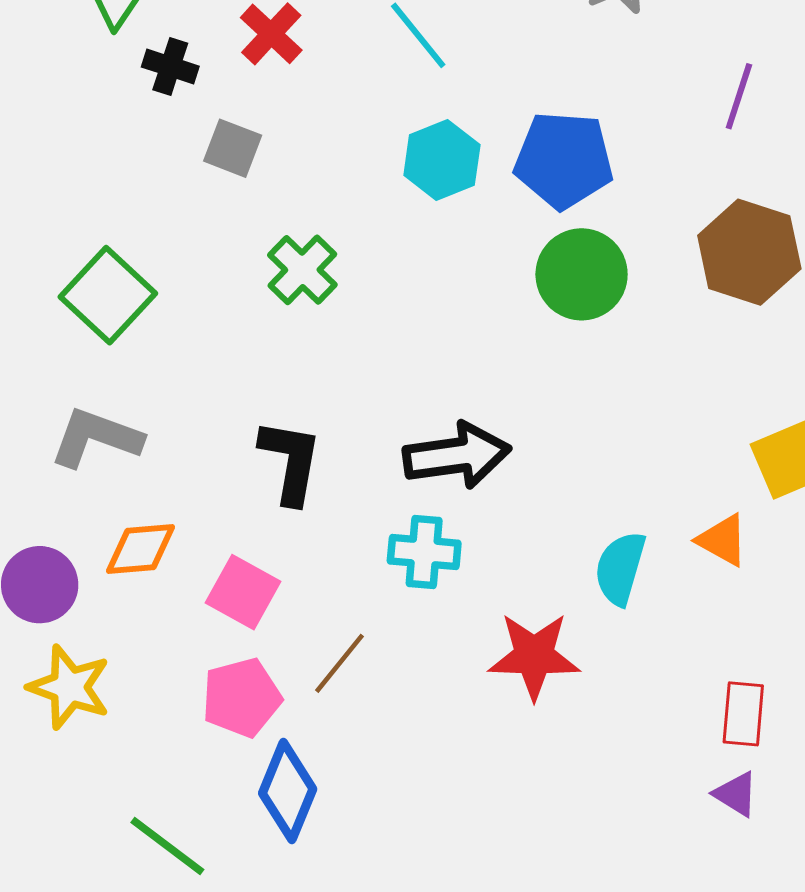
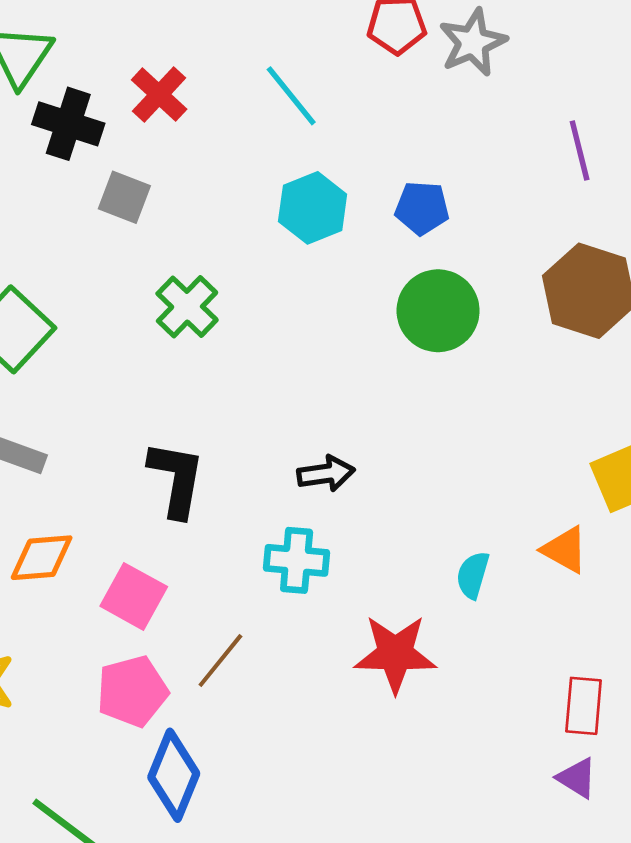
black cross: (170, 67) -> (68, 124), size x1.4
purple line: (739, 96) -> (580, 151), turned -32
blue pentagon: (564, 160) -> (422, 208), size x0.6
black arrow: (457, 456) -> (326, 474), size x0.6
cyan semicircle: (620, 568) -> (473, 575), size x0.7

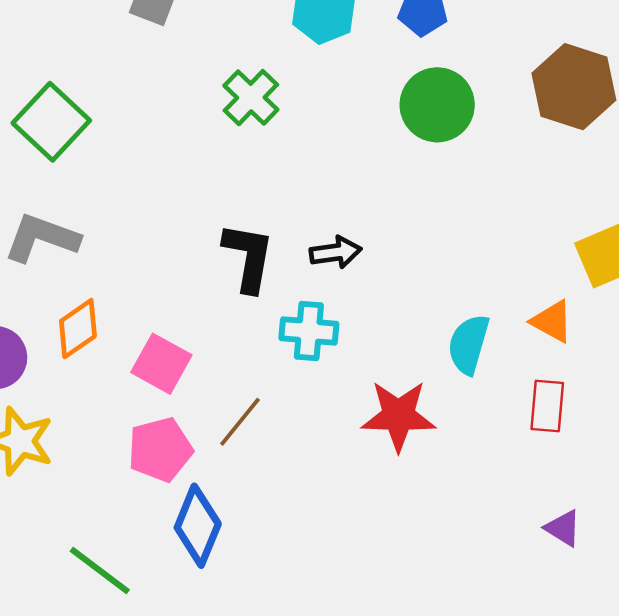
green cross: (187, 307) -> (251, 98), moved
black L-shape: (176, 479) -> (248, 257), moved
orange diamond: (42, 558) -> (78, 329), turned -30
cyan semicircle: (473, 575) -> (469, 344), size x1.4
red rectangle: (584, 706) -> (547, 406), moved

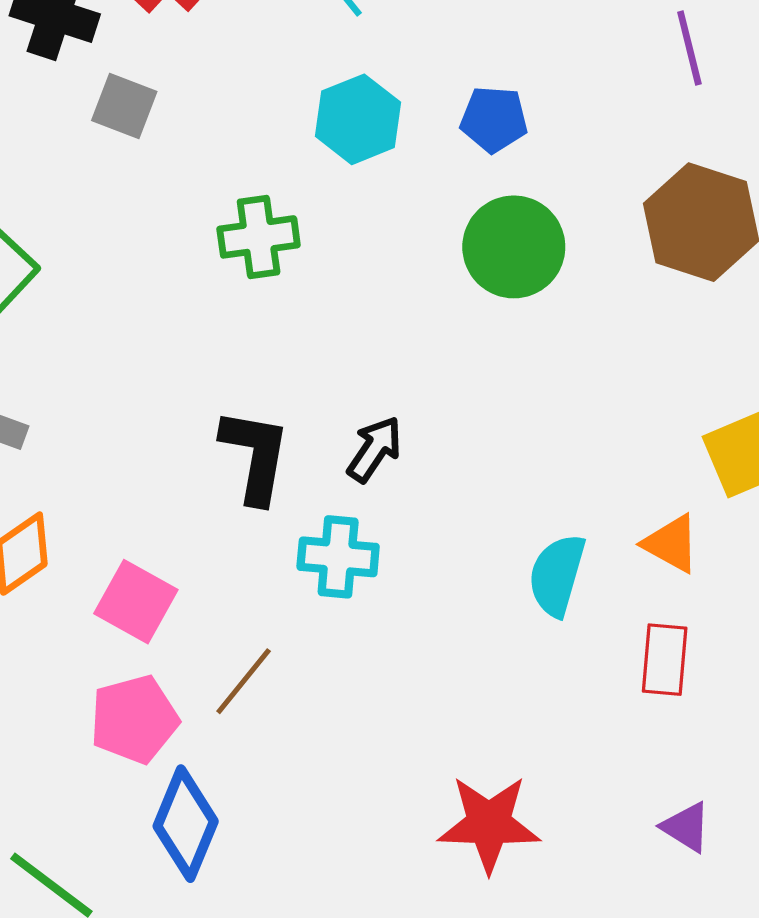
green cross: (251, 98) -> (259, 237), turned 38
black arrow: (336, 252) -> (375, 449), turned -48
red star: (398, 416) -> (489, 824), moved

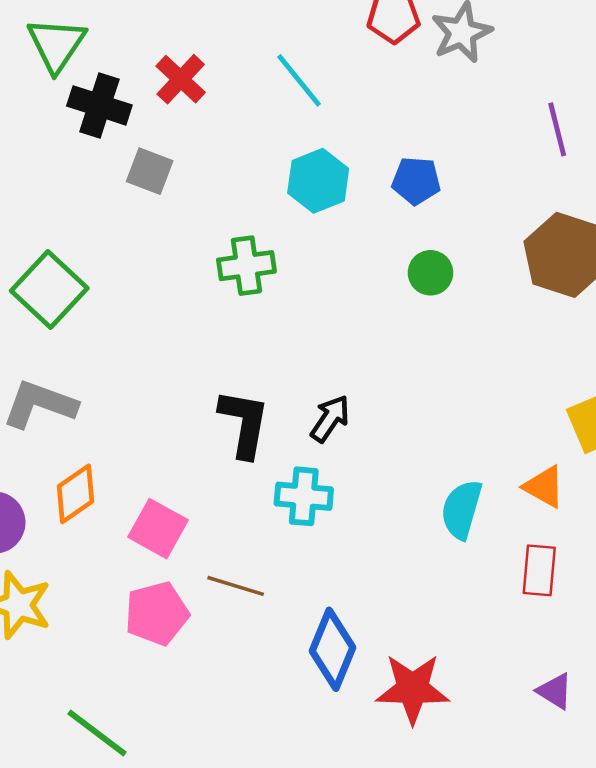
green circle: (514, 247) -> (430, 273), size x0.6
brown line: (244, 681) -> (236, 586), turned 68
blue diamond: (186, 824) -> (332, 649), moved

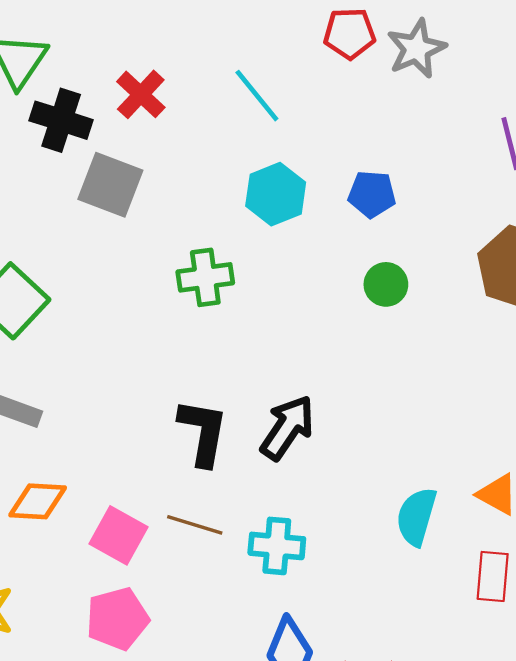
gray square: (150, 171) -> (110, 185), size x1.4
black arrow: (330, 419) -> (287, 428), size x1.4
orange diamond: (76, 494) -> (38, 501), turned 38
cyan cross: (304, 496) -> (277, 546), moved
brown line: (236, 586) -> (195, 525), moved

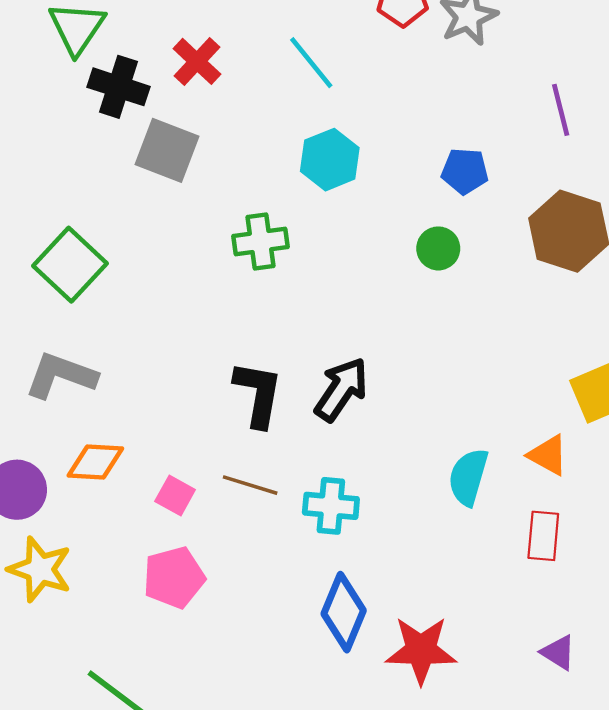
blue pentagon: (372, 194) -> (465, 171), moved
pink square: (119, 535) -> (175, 495), size x0.7

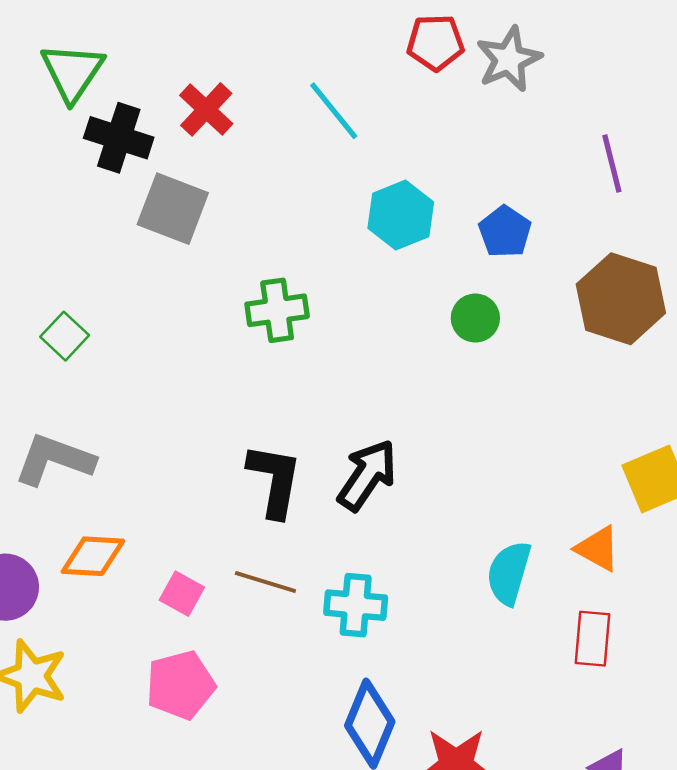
cyan hexagon: (330, 160) -> (401, 215), moved
blue pentagon: (465, 171) -> (505, 232), turned 30
green square: (70, 265) -> (65, 336), size x0.6

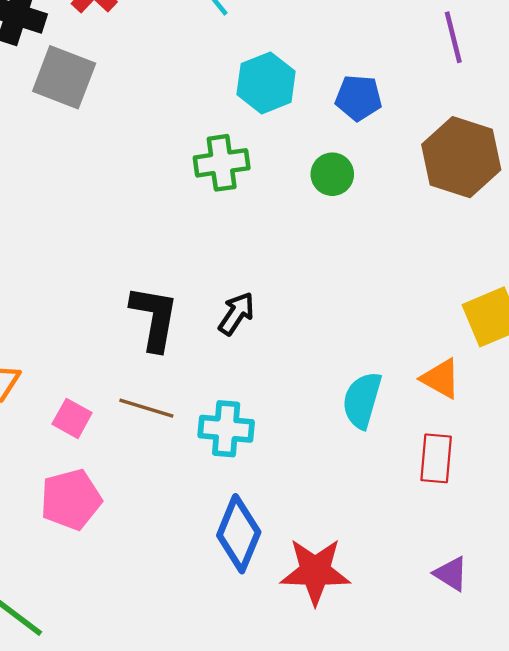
blue pentagon: (505, 232) -> (359, 98), turned -30
green cross: (277, 310) -> (222, 163), moved
black arrow: (367, 475) -> (236, 313), size x0.7

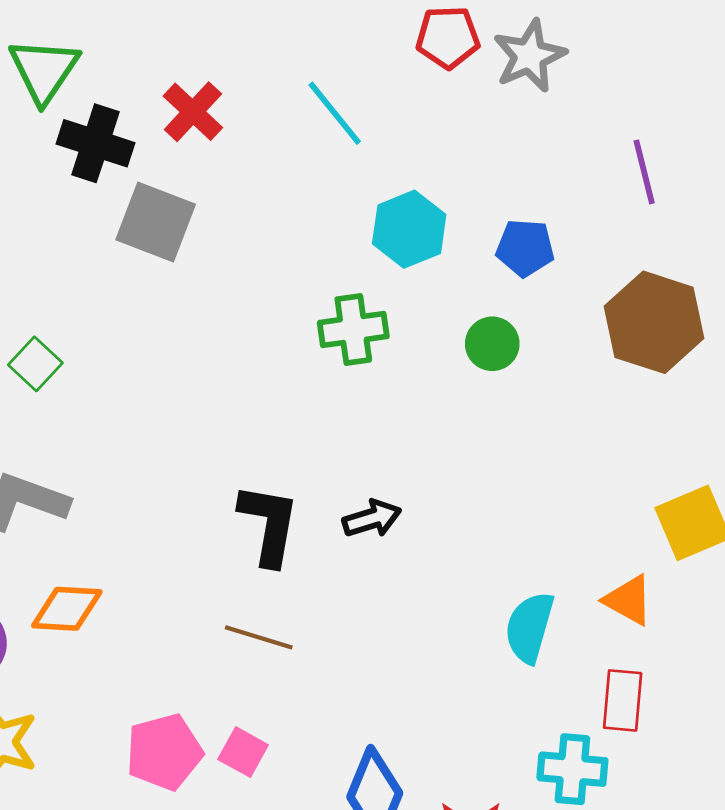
black arrow: (236, 313) -> (372, 519), turned 39
pink square: (72, 418) -> (243, 752), moved
cyan cross: (226, 429) -> (572, 769), moved

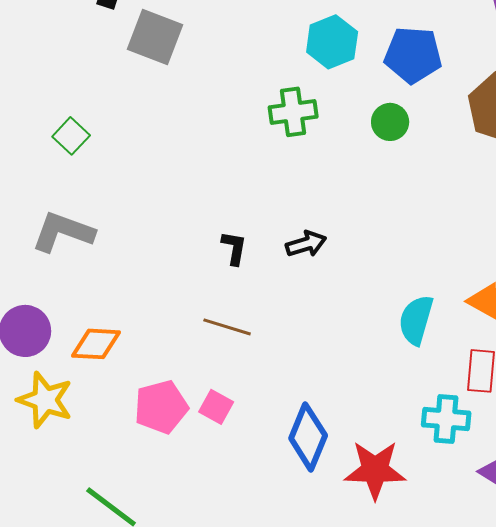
blue pentagon: (525, 248) -> (413, 55), size x1.4
black L-shape: (269, 524) -> (234, 248), size x0.6
orange diamond: (67, 609) -> (96, 344), moved

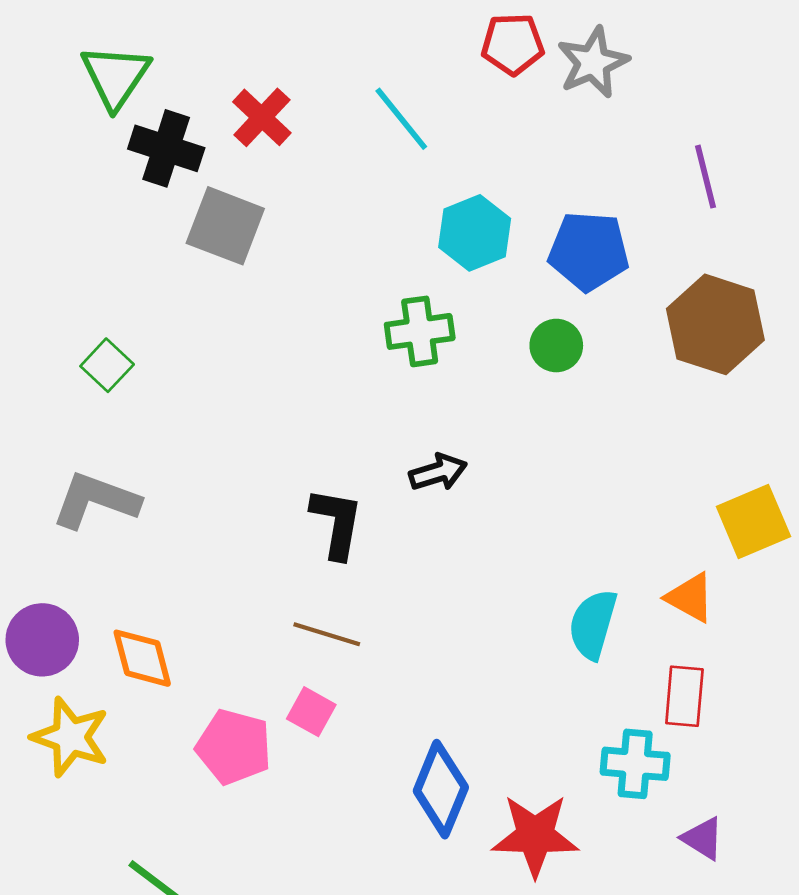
black arrow: (306, 244) -> (438, 472), moved
black L-shape: (234, 248) -> (337, 523), size x1.5
orange diamond: (96, 344) -> (142, 658), turned 72
pink pentagon: (161, 407) -> (234, 747), turned 30
pink square: (216, 407) -> (311, 712), moved

